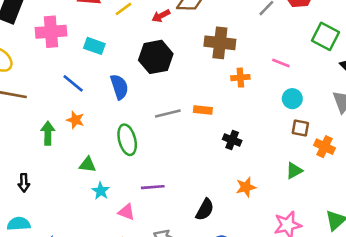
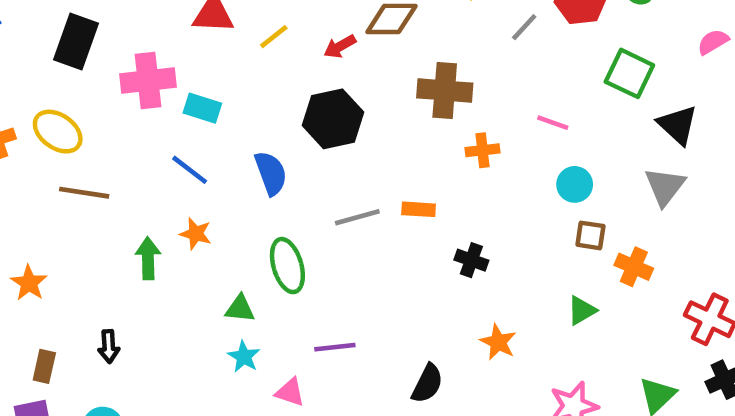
cyan rectangle: (94, 46) -> (202, 108), moved
green triangle: (88, 165) -> (240, 309), moved
orange star: (246, 187) -> (498, 342), turned -30

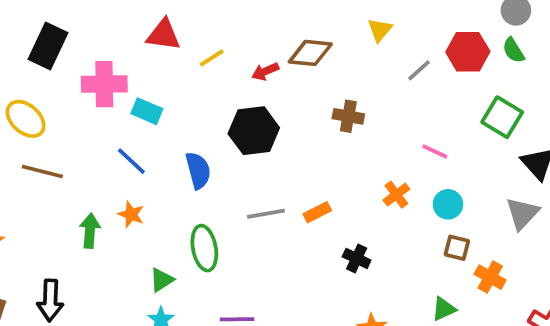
brown cross: (445, 91) -> (348, 116), size x0.7
orange cross: (482, 150) -> (396, 195), moved, turned -36
orange rectangle: (419, 209) -> (317, 212), turned -36
green triangle: (240, 309) -> (162, 280), turned -44
black arrow: (109, 346) -> (50, 300), size x1.5

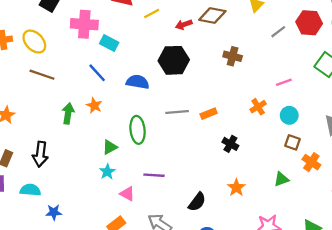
pink line: (435, 152) -> (284, 82), turned -49
blue semicircle: (198, 170) -> (138, 82), turned -70

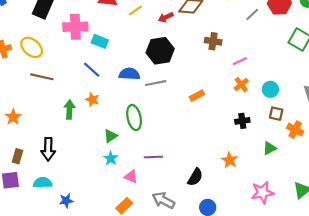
pink line: (284, 82) -> (240, 61), moved
gray line: (177, 112) -> (156, 83), moved
black cross: (230, 144) -> (242, 121), moved, turned -32

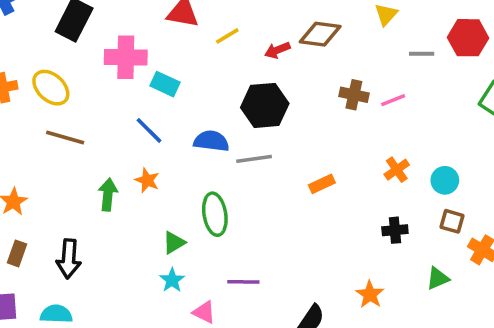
gray line: (252, 14) -> (422, 54), turned 40
pink line: (240, 61) -> (393, 100), moved
brown rectangle: (18, 156) -> (17, 253), moved

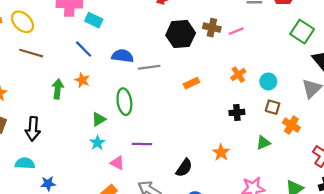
black hexagon: (265, 105) -> (181, 34), moved

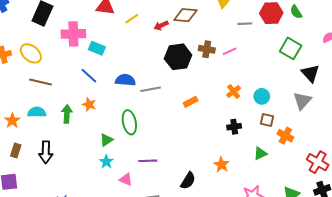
cyan semicircle: (25, 163) -> (37, 112), moved

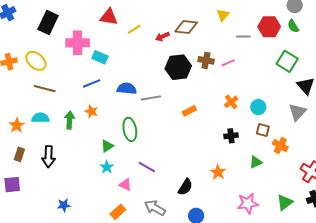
blue line: (89, 76) -> (92, 83), turned -66
purple line: (148, 161) -> (147, 167), turned 30

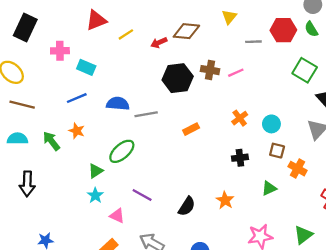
red triangle: (109, 17) -> (96, 20), turned -30
pink cross: (78, 43) -> (60, 51), size x0.7
green arrow: (70, 120) -> (51, 141), turned -42
green ellipse: (130, 129) -> (122, 151), turned 60
black semicircle: (185, 187) -> (187, 206), moved

